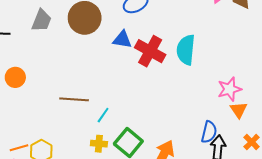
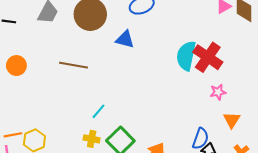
red cross: (150, 51) -> (208, 57), moved
pink star: (229, 89) -> (218, 92), moved, size x0.7
brown line: (74, 99) -> (73, 65), moved

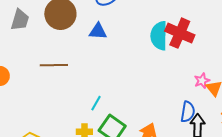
pink star: (218, 92) -> (202, 81), moved
cyan line: (99, 111) -> (96, 103), moved

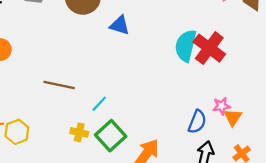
brown line: (54, 65) -> (59, 85), moved
blue semicircle: (188, 112) -> (197, 122), moved

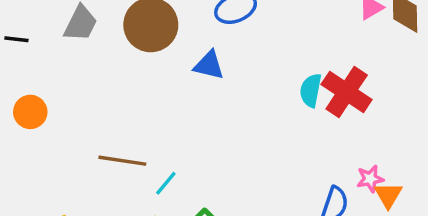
cyan semicircle: (186, 46) -> (311, 90), size x0.7
cyan line: (99, 104) -> (166, 183), moved

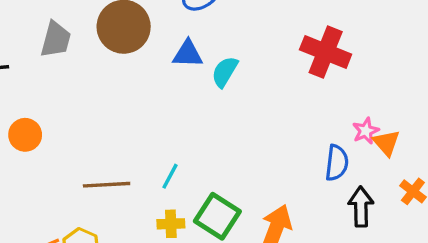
cyan semicircle: (311, 90) -> (225, 72), moved, turned 32
brown line: (122, 161) -> (107, 185), moved

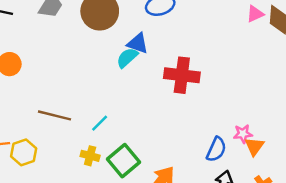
red cross: (326, 52) -> (182, 75), moved, turned -32
cyan semicircle: (225, 72) -> (127, 58), moved

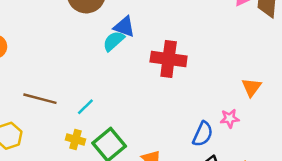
orange triangle: (254, 146) -> (251, 87), moved

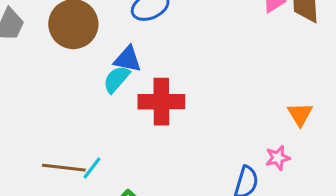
red cross: (169, 59) -> (161, 102), moved
brown line: (40, 99) -> (64, 168), moved

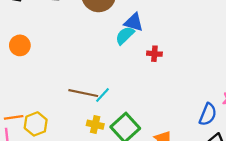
red cross: (161, 102) -> (154, 54), size x0.5

